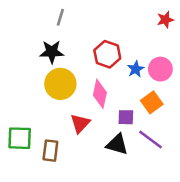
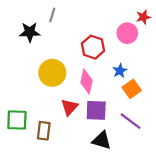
black star: (52, 52) -> (30, 32), moved
blue star: (136, 69) -> (120, 71), moved
pink circle: (160, 69) -> (127, 33), moved
purple square: (126, 117) -> (96, 110), moved, size x1.5
black triangle: (117, 144) -> (102, 140), moved

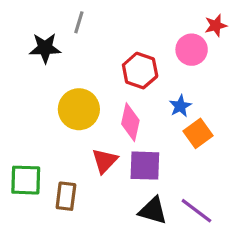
purple line: (131, 121) -> (196, 211), moved

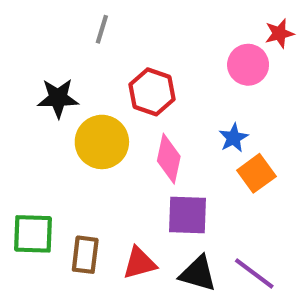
black star: (45, 48) -> (58, 98), moved
red hexagon: (140, 71) -> (152, 92), moved
red triangle: (105, 161) -> (139, 263), moved, turned 32

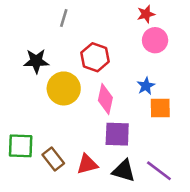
red star: (279, 33) -> (146, 14), moved
orange square: (256, 173) -> (160, 108), turned 35
brown rectangle: (85, 255) -> (53, 159), turned -45

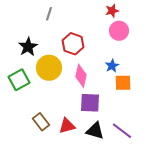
black star: (36, 61) -> (28, 47), turned -30
green square: (21, 146) -> (19, 80), moved, turned -30

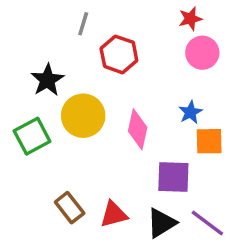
red hexagon: (73, 44) -> (119, 54), moved
purple square: (90, 103) -> (173, 177), moved
black triangle: (95, 131) -> (161, 223), turned -48

